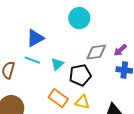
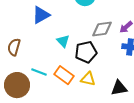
cyan line: (32, 60) -> (39, 72), moved
cyan triangle: (57, 64) -> (63, 41), turned -32

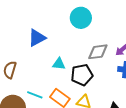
cyan triangle: (63, 41) -> (59, 64), turned -40

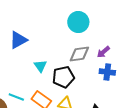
cyan circle: (81, 18) -> (78, 22), moved
cyan triangle: (59, 64) -> (40, 66), turned 48

